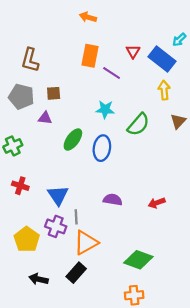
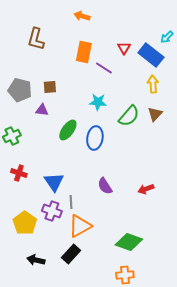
brown L-shape: (30, 60) -> (36, 39), moved
brown triangle: (178, 121) -> (155, 114), moved
purple semicircle: (113, 200) -> (105, 186), turned -132

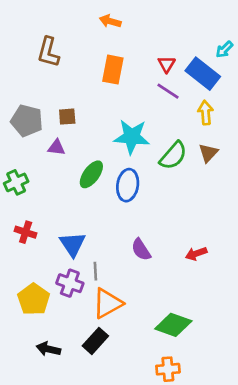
purple line: (104, 68) -> (168, 91), moved
cyan star: (98, 102) -> (132, 137), size x1.5

